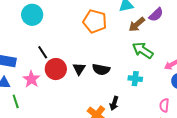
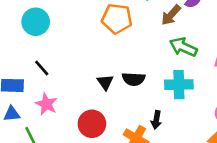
black line: (43, 52) -> (42, 68), moved
red circle: (56, 69) -> (92, 124), moved
cyan cross: (135, 79) -> (179, 85), size x1.5

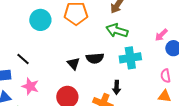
cyan circle: (36, 22) -> (40, 20), moved
green arrow: (183, 47) -> (117, 30), moved

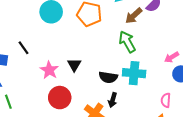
green arrow: (117, 30) -> (127, 42), turned 30
black semicircle: (95, 58) -> (108, 77), moved
pink star: (30, 86) -> (49, 70), moved

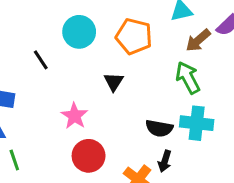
black line: (24, 48) -> (41, 60), moved
black triangle: (74, 65) -> (114, 82), moved

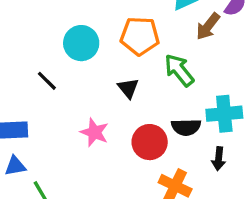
green arrow: (188, 78) -> (179, 70), moved
red circle: (89, 156) -> (150, 142), moved
black arrow: (165, 161) -> (219, 159), moved

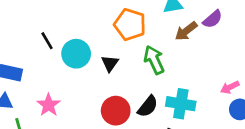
cyan circle: (81, 43) -> (76, 54), moved
black semicircle: (186, 127) -> (148, 106), turned -65
pink star: (94, 132) -> (49, 105), moved

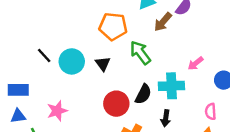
pink arrow: (230, 87) -> (195, 63), moved
pink star: (49, 105) -> (57, 111), turned 30

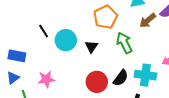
orange pentagon: (113, 26) -> (105, 17), turned 30
blue triangle: (18, 116) -> (13, 78), turned -40

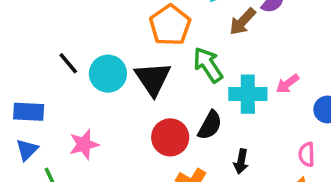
black triangle: (91, 47) -> (153, 79), size x1.6
cyan cross: (145, 75) -> (248, 94), moved

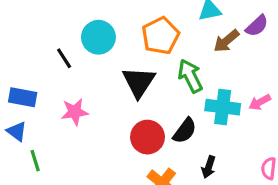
cyan circle: (108, 74) -> (98, 37), moved
pink star: (84, 144) -> (75, 112), moved
blue triangle: (27, 150) -> (17, 131), turned -45

